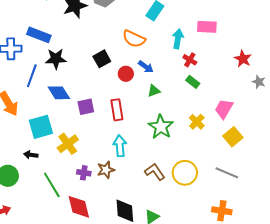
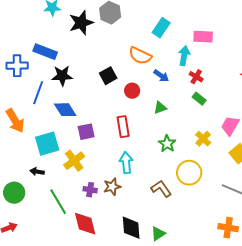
pink rectangle: (207, 27) -> (203, 37), moved
blue arrow: (146, 67) -> (161, 76), moved
purple square: (86, 107) -> (86, 132), moved
green star: (161, 127) -> (167, 144), size x0.7
yellow circle: (185, 173) -> (189, 173), moved

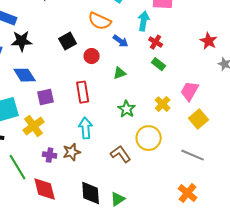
orange cross: (228, 228) -> (188, 193), turned 30

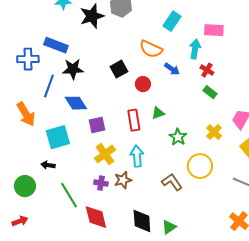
green triangle: (120, 73) -> (158, 113), moved
yellow cross: (34, 126) -> (105, 154), moved

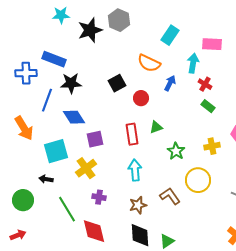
blue arrow: (172, 69) -> (170, 83), turned -98
yellow cross: (214, 132) -> (212, 146), turned 35
yellow cross: (105, 154) -> (86, 168), moved
brown star: (123, 180) -> (138, 205), moved

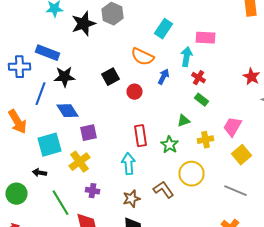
green triangle: (156, 127) -> (184, 121), moved
red rectangle: (132, 134) -> (140, 136), moved

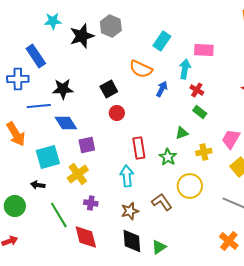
blue rectangle: (48, 53) -> (36, 56), moved, turned 35
red circle: (134, 92) -> (117, 113), moved
blue line: (40, 94) -> (39, 106), turned 65

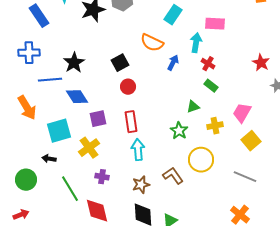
blue rectangle: (36, 56) -> (39, 16), moved
black star: (63, 89) -> (74, 63), turned -30
red rectangle: (139, 148) -> (131, 122), moved

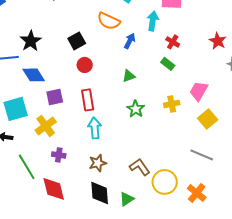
red cross: (208, 64) -> (173, 42), moved
green triangle: (193, 107) -> (129, 76), moved
yellow circle: (201, 160) -> (165, 182), moved
brown L-shape: (173, 176) -> (140, 167), moved

